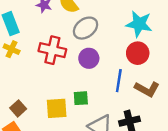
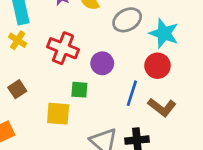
gray ellipse: (85, 28) -> (127, 20), moved
green square: (81, 98) -> (79, 90), moved
brown square: (18, 108) -> (17, 89), moved

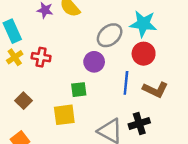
gray ellipse: (127, 20) -> (110, 35), moved
yellow cross: (18, 40) -> (15, 57), turned 35
red cross: (63, 48) -> (41, 57), moved, size x0.7

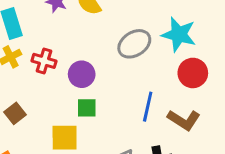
red circle: (144, 54) -> (193, 73), moved
purple circle: (94, 62) -> (82, 74), moved

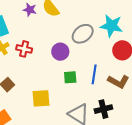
purple circle: (82, 74) -> (60, 52), moved
green square: (87, 108) -> (70, 77), moved

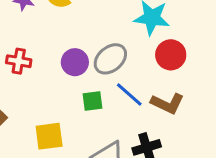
gray ellipse: (83, 34) -> (110, 59), moved
blue line: (94, 74) -> (129, 95), turned -54

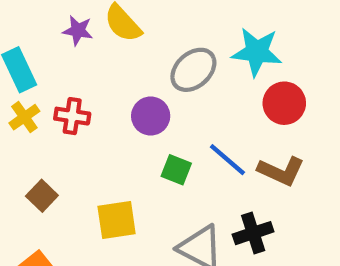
gray ellipse: (110, 59) -> (193, 70), moved
green square: (92, 101) -> (176, 170), turned 30

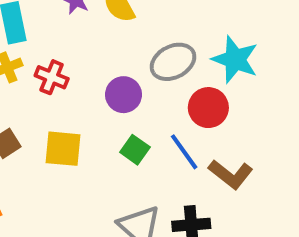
red circle: (284, 103) -> (208, 108), moved
yellow square: (117, 220) -> (63, 149), moved

